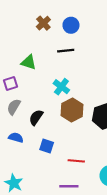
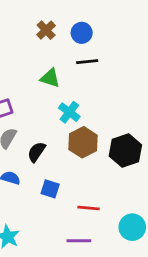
black line: (66, 51) -> (87, 62), moved
green triangle: (29, 62) -> (50, 78), moved

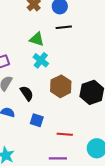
cyan cross: (69, 112) -> (41, 60), moved
black semicircle: (36, 152) -> (27, 93), turned 112

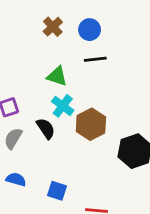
brown hexagon: (61, 86) -> (91, 124), moved
black semicircle: (27, 93) -> (46, 128), moved

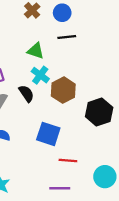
blue square: (57, 191) -> (48, 134), moved, size x1.5

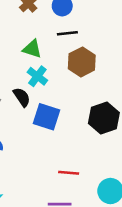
brown hexagon: (63, 90) -> (82, 62), moved
blue square: (48, 134) -> (47, 117), moved

